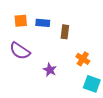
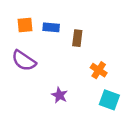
purple star: (50, 70) -> (59, 95), moved

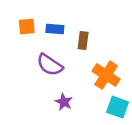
purple semicircle: (24, 61) -> (50, 65), moved
orange cross: (99, 70) -> (106, 75), size x1.5

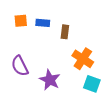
purple semicircle: (50, 65) -> (20, 66), moved, turned 30
purple star: (64, 102) -> (50, 80), size x1.5

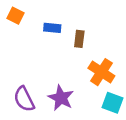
orange square: (21, 21) -> (15, 16), moved, turned 32
purple semicircle: (20, 66) -> (24, 99), moved

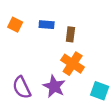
orange square: (15, 16) -> (15, 25), moved
orange cross: (101, 72) -> (73, 64), moved

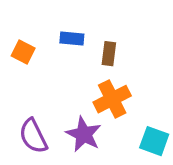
orange square: (15, 25) -> (23, 52), moved
orange cross: (73, 64) -> (112, 99), turned 30

